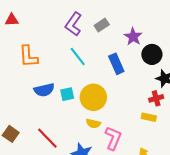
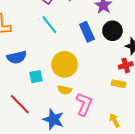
black circle: (152, 54) -> (112, 31), moved
cyan square: (67, 94) -> (36, 77), moved

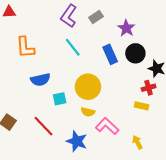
pink L-shape: (84, 104) -> (107, 126), turned -70

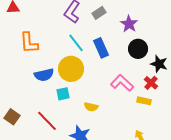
blue rectangle: (110, 54) -> (101, 48), moved
yellow circle: (88, 87) -> (71, 69), moved
red cross: (149, 88) -> (151, 83), turned -32
pink L-shape: (107, 126) -> (122, 83), moved

